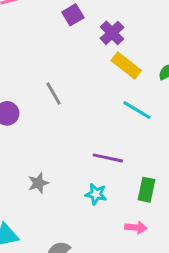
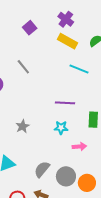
purple square: (73, 15) -> (30, 28), moved
purple cross: (112, 33) -> (66, 19), moved
pink arrow: (136, 228) -> (79, 147), moved

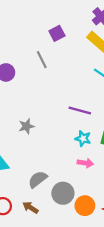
purple square: (30, 28) -> (57, 33), moved
cyan star: (61, 128) -> (83, 139), moved

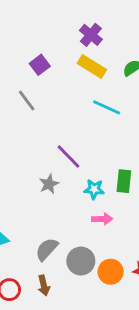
purple line: (80, 110) -> (68, 157), moved, turned 40
gray star: (26, 126) -> (49, 184), moved
brown arrow: (30, 208) -> (44, 286), turned -126

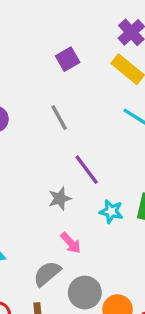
gray line: (27, 101) -> (59, 118), moved
pink arrow: (102, 219) -> (71, 243), moved, turned 42

